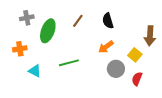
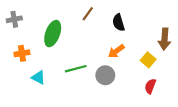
gray cross: (27, 18) -> (14, 19), moved
brown line: (78, 21) -> (88, 14), moved
gray circle: (116, 69) -> (105, 75), moved

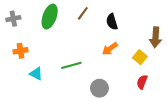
green ellipse: (53, 34) -> (50, 17), moved
gray circle: (105, 75) -> (99, 88), moved

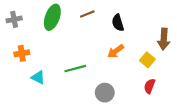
brown line: (83, 13) -> (87, 14), turned 32

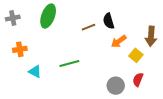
brown line: (87, 14) -> (88, 27), moved
orange arrow: (116, 51) -> (119, 41), moved
gray circle: (105, 93) -> (116, 86), moved

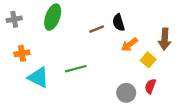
cyan triangle: (35, 72) -> (38, 77), size x1.5

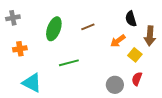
green ellipse: (53, 17) -> (54, 29), moved
black semicircle: (119, 23) -> (131, 19), moved
cyan triangle: (38, 77) -> (32, 83), moved

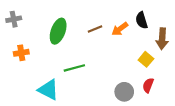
orange arrow: (118, 41) -> (120, 29), moved
cyan triangle: (32, 83) -> (48, 90), moved

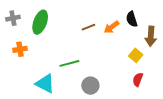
green ellipse: (58, 31) -> (40, 22), moved
gray circle: (124, 92) -> (90, 86), moved

